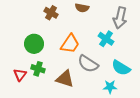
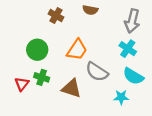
cyan cross: (106, 39) -> (128, 49), moved

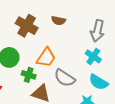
brown cross: (56, 16) -> (27, 26), size x1.5
green cross: (42, 77) -> (29, 75), moved

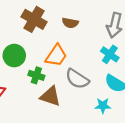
brown semicircle: (58, 21) -> (70, 23), moved

